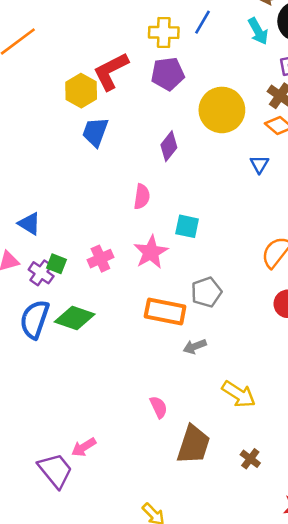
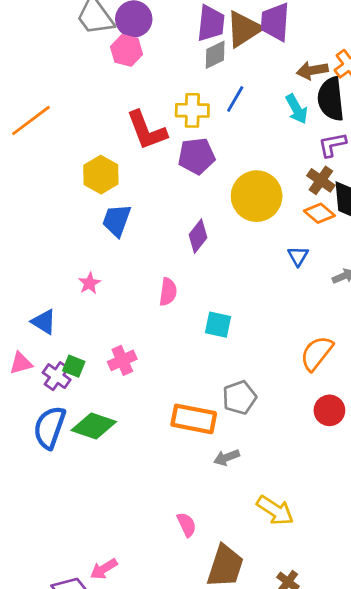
red L-shape: (111, 71) -> (147, 130), moved, turned -84
pink star: (151, 252) -> (89, 283), moved, size x0.6

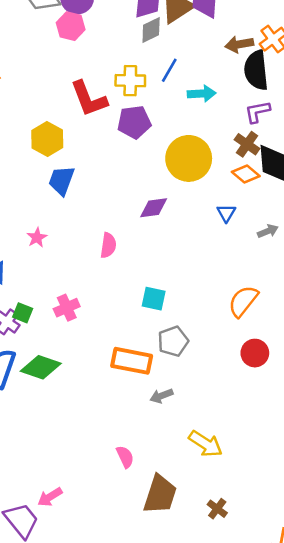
cyan arrow: (297, 109) -> (202, 94), moved, turned -64
purple diamond: (198, 236) -> (154, 208), moved, turned 44
cyan square: (218, 325) -> (154, 299), moved

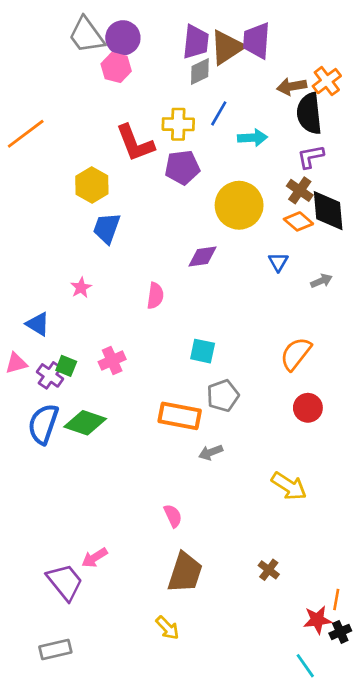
yellow arrow: (206, 444) -> (289, 486), moved
brown trapezoid: (160, 494) -> (185, 573), moved

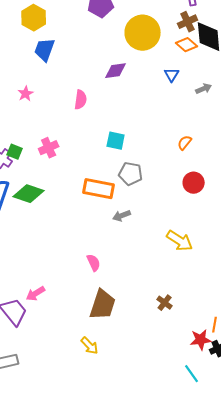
brown cross: (300, 190) -> (188, 22), turned 30
orange semicircle: (296, 354) -> (185, 143), size x0.6
gray pentagon: (223, 396) -> (131, 174), turned 30

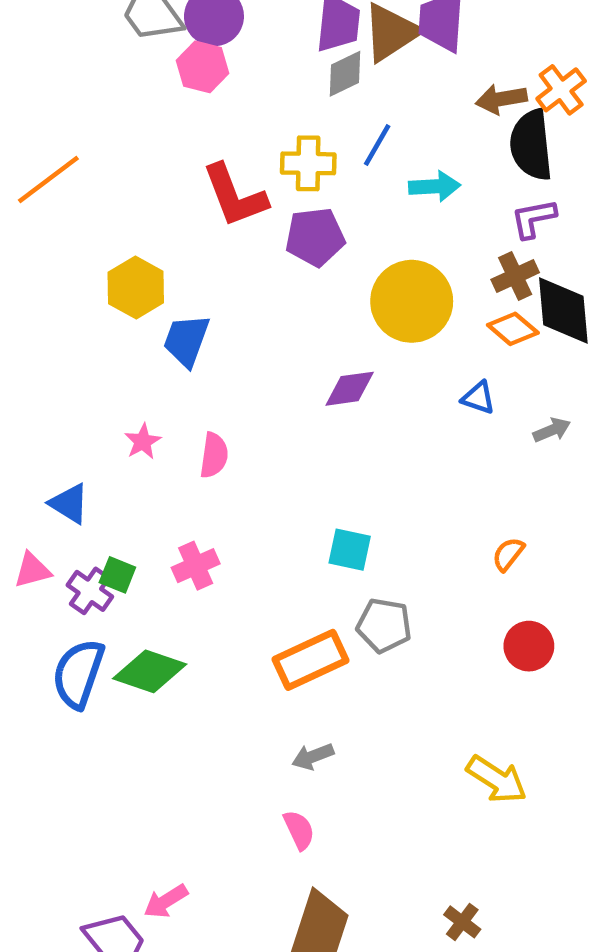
yellow hexagon: (34, 18) -> (136, 288), moved
blue triangle: (172, 75) -> (478, 398), turned -42
pink semicircle: (81, 100) -> (214, 455), moved
orange rectangle: (99, 189) -> (311, 660), turned -36
gray arrow: (122, 216) -> (313, 756), moved

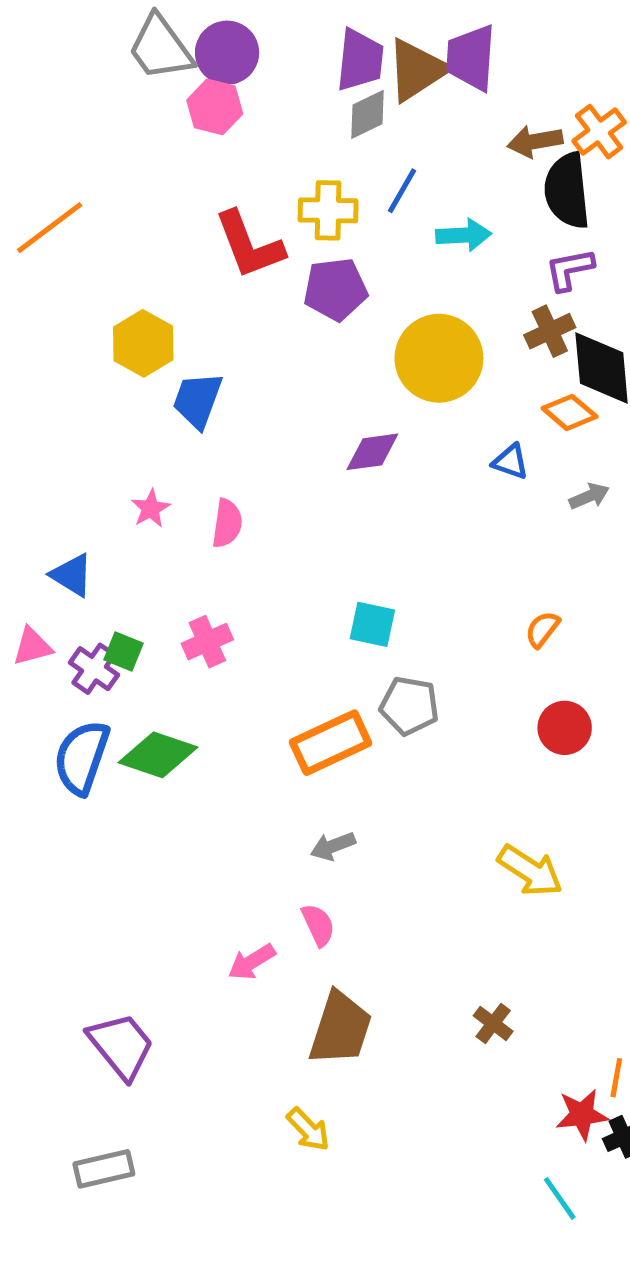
orange diamond: (513, 329) -> (570, 412), moved
pink arrow: (166, 901) -> (252, 962), moved

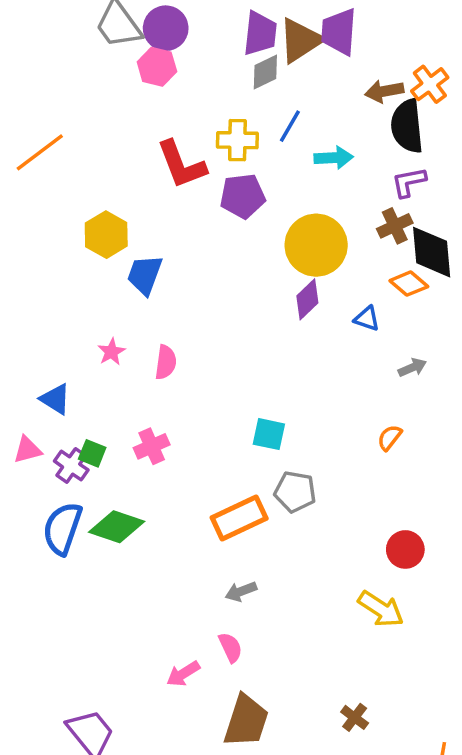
purple diamond: (372, 452) -> (307, 299), moved, turned -36
gray arrow: (589, 496) -> (412, 368), moved
red circle: (565, 728) -> (405, 549), moved

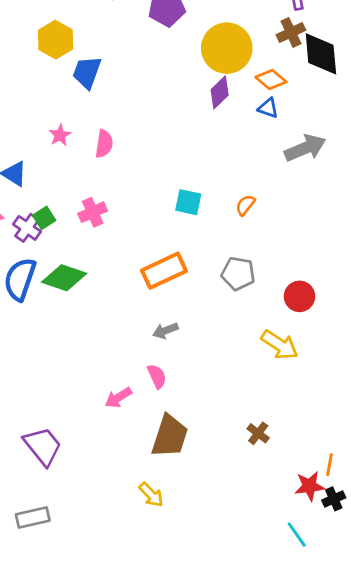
orange diamond: (409, 284) -> (271, 80), moved
gray arrow: (412, 368) -> (305, 148), size x1.8
orange semicircle: (390, 438) -> (245, 205), moved
green square: (92, 453) -> (44, 218), turned 35
gray pentagon: (295, 492) -> (238, 274), moved

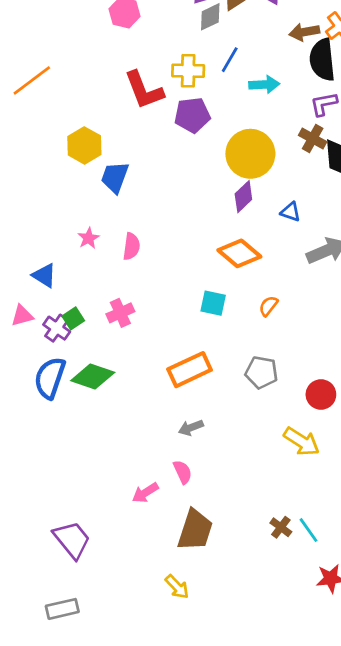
brown cross: (291, 32) -> (313, 139), turned -36
orange diamond: (271, 80) -> (239, 253), moved, size x1.4
cyan line: (297, 535) -> (308, 530), moved

